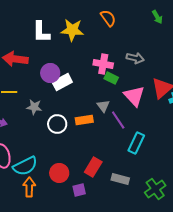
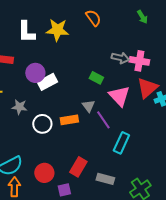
pink cross: (103, 64) -> (139, 61), moved

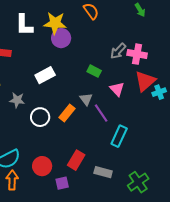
gray arrow: (120, 58) -> (118, 51), turned 120
purple circle: (35, 73) -> (61, 38), moved
pink triangle: (119, 96) -> (117, 89), size x0.7
orange rectangle: (69, 120) -> (67, 113), turned -42

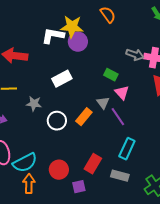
white L-shape: (24, 25) -> (53, 36), moved, turned 100
gray arrow: (118, 51) -> (135, 55), turned -114
pink triangle: (117, 89) -> (122, 93), moved
cyan rectangle: (119, 136) -> (127, 149), moved

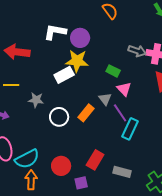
yellow star: (72, 27) -> (77, 61), moved
cyan rectangle: (127, 149) -> (130, 129), moved

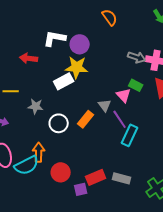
red arrow: (17, 52) -> (29, 58), moved, size x0.7
green rectangle: (113, 71) -> (136, 85), moved
red rectangle: (95, 160) -> (96, 177), moved, turned 36
orange arrow: (31, 180) -> (39, 152), moved

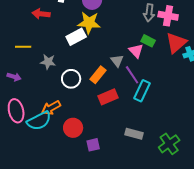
gray arrow: (137, 57) -> (149, 13), turned 78
orange arrow: (39, 152) -> (51, 108), turned -120
red rectangle: (96, 177) -> (108, 97), moved

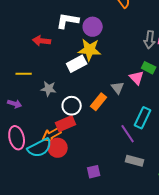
purple line: (132, 75) -> (128, 134), moved
red rectangle: (108, 97) -> (66, 124), moved
red circle: (73, 128) -> (58, 148), moved

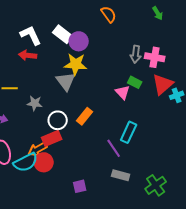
white L-shape: (68, 21) -> (31, 35), moved, turned 55
white rectangle: (77, 64) -> (63, 34), moved, turned 66
gray triangle: (118, 88) -> (66, 81), moved, size x1.5

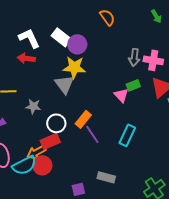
green rectangle: (135, 82) -> (133, 85), turned -48
purple line: (114, 148) -> (92, 134), moved
gray rectangle: (121, 175) -> (106, 177), moved

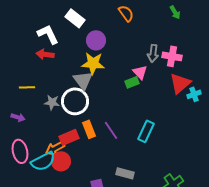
white rectangle: (61, 37) -> (75, 18), moved
green rectangle: (133, 85) -> (132, 82), moved
pink triangle: (121, 95) -> (140, 72), moved
orange rectangle: (83, 119) -> (89, 129), moved, turned -60
white circle: (56, 123) -> (75, 101), moved, size x1.4

